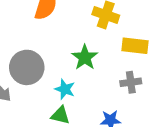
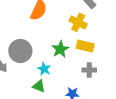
yellow rectangle: (135, 46) -> (85, 46), moved

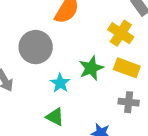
gray circle: (20, 51) -> (36, 47), moved
cyan star: (44, 69) -> (60, 83), moved

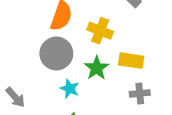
yellow cross: (121, 33) -> (100, 31), moved
gray circle: (36, 47) -> (56, 54), moved

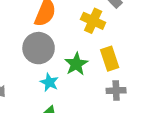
yellow cross: (100, 31) -> (93, 21), moved
yellow rectangle: (131, 61) -> (110, 59), turned 60

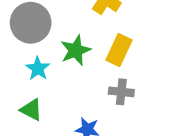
yellow rectangle: (110, 59) -> (119, 50), turned 35

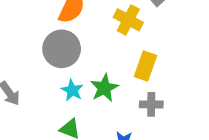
green star: (76, 50) -> (104, 88), moved

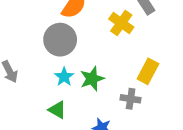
yellow rectangle: (145, 66) -> (148, 71), moved

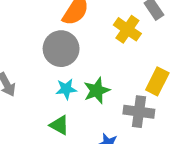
cyan star: (64, 77) -> (66, 89), turned 30
gray cross: (131, 99) -> (139, 112), size x1.4

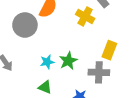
gray circle: (61, 49) -> (25, 25), moved

